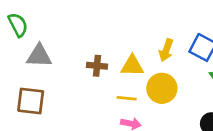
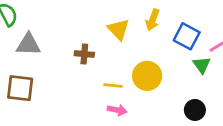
yellow arrow: (166, 50) -> (153, 20), moved
yellow triangle: (132, 66) -> (118, 29), moved, turned 45

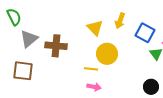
gray triangle: (28, 44) -> (29, 39), turned -42
brown cross: (84, 54) -> (56, 46), moved, size x1.5
yellow circle: (147, 76) -> (107, 54), moved

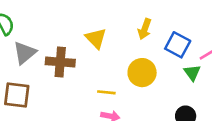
yellow triangle: (95, 28) -> (96, 38), moved
yellow circle: (107, 54) -> (142, 73), moved

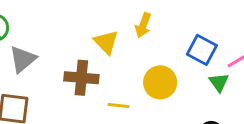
yellow arrow: (145, 29) -> (143, 25), moved
brown cross: (60, 62) -> (81, 78), moved

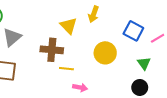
green triangle: (219, 82) -> (144, 63), moved
yellow line: (118, 106) -> (66, 69), moved

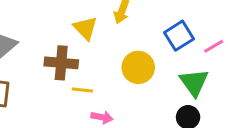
blue square: (133, 31) -> (179, 36), turned 30
green triangle: (144, 63) -> (194, 82), size x1.5

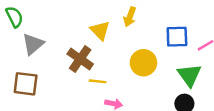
blue square: (179, 36) -> (177, 37), turned 30
brown cross: (61, 63) -> (80, 59), turned 30

